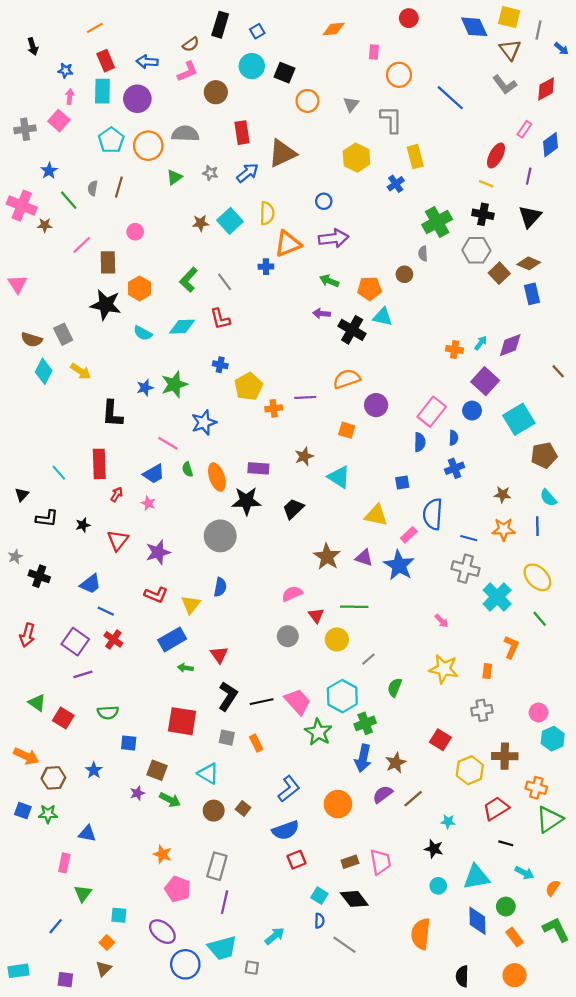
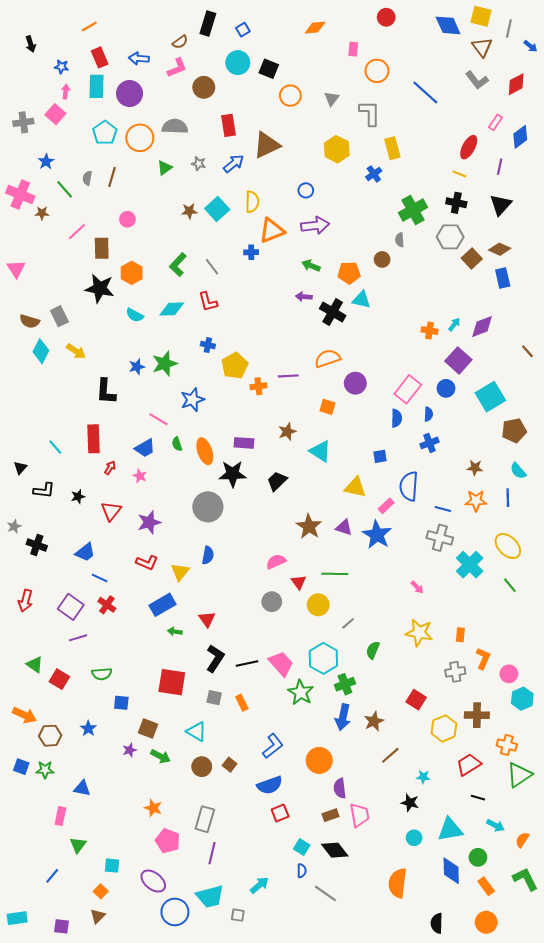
orange L-shape: (511, 647) -> (483, 658), moved
purple semicircle: (383, 794) -> (340, 788), moved, turned -60

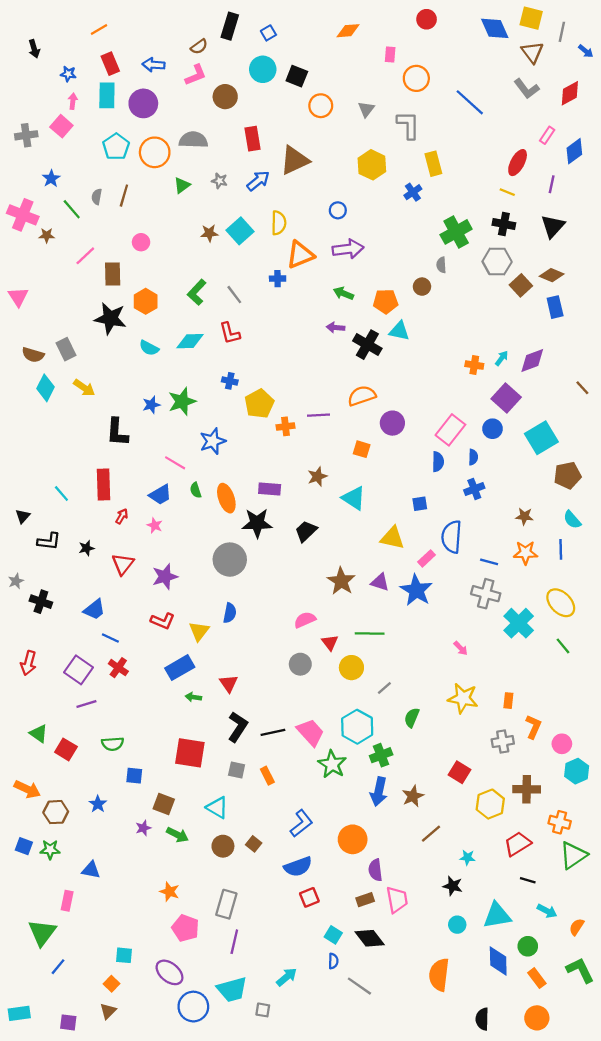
green triangle: (78, 845) -> (42, 933), moved, size x1.5

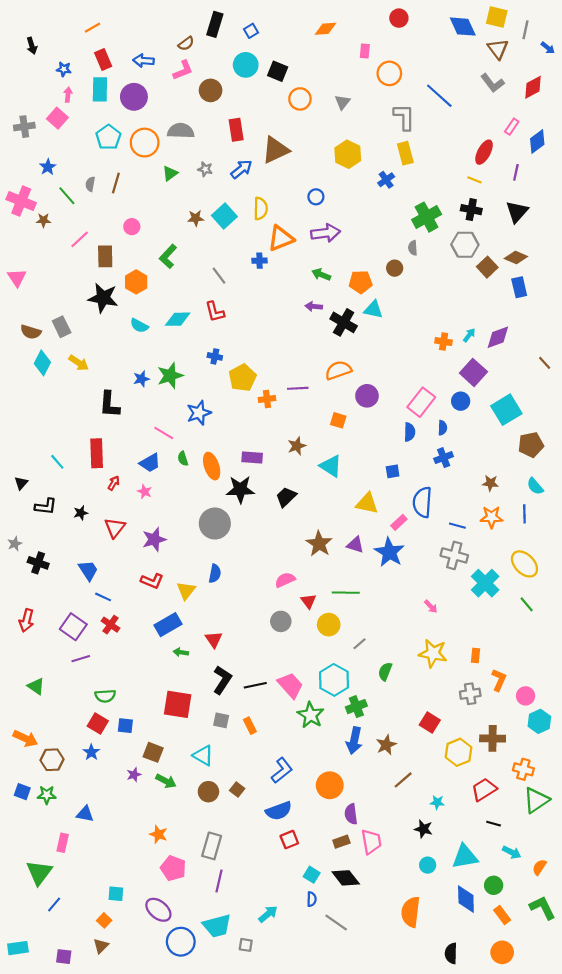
gray L-shape: (408, 125) -> (404, 117), moved
green L-shape: (197, 292) -> (168, 256), moved
blue trapezoid: (94, 610) -> (88, 570), turned -85
red square: (66, 749) -> (98, 724), moved

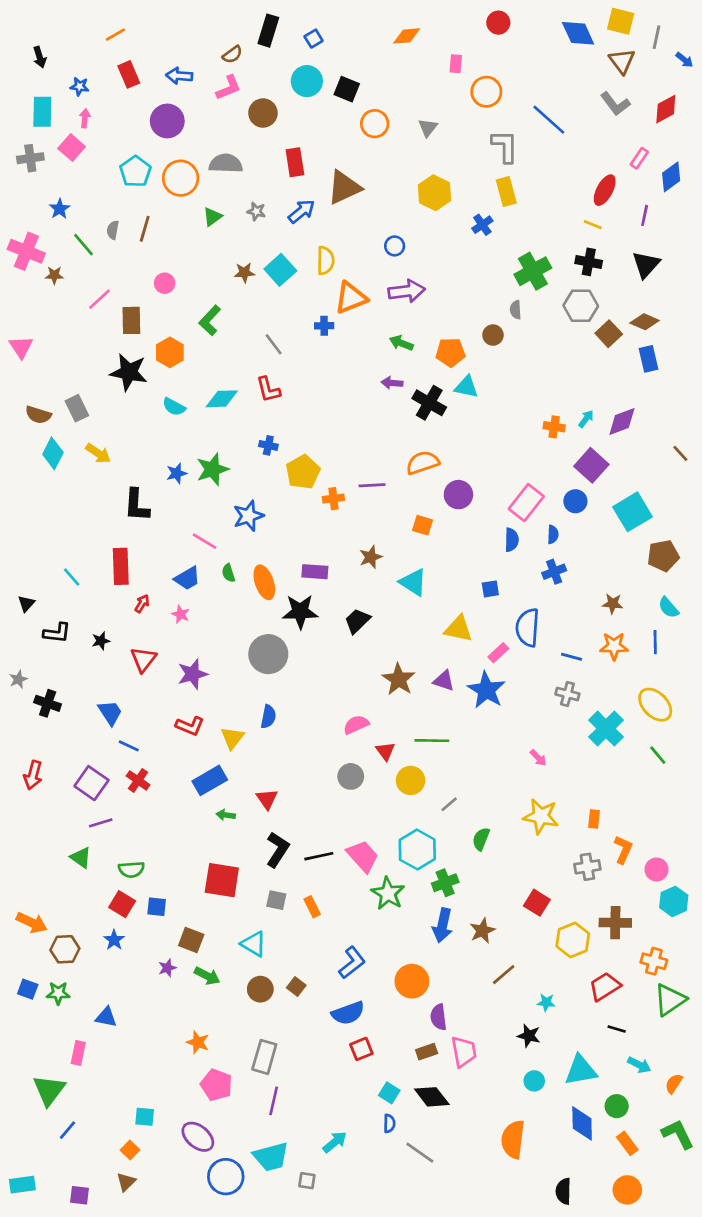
cyan rectangle: (100, 89) -> (42, 112), moved
gray cross: (454, 555) -> (567, 694), size x0.7
green triangle: (36, 686) -> (81, 858), moved

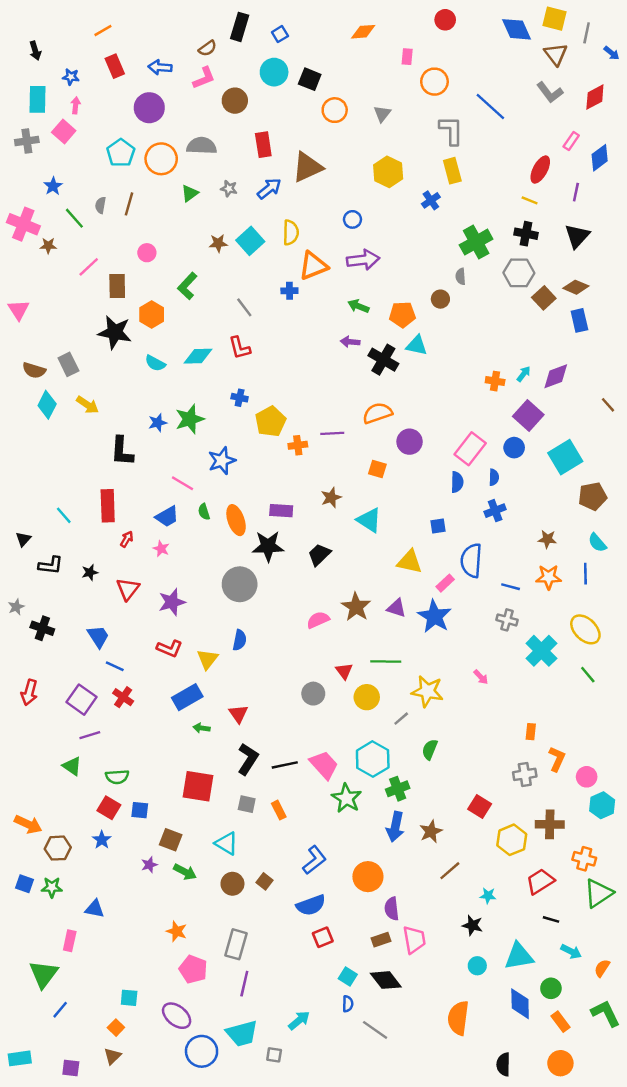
pink semicircle: (356, 725) -> (318, 620), moved
yellow star: (541, 816) -> (427, 691), moved

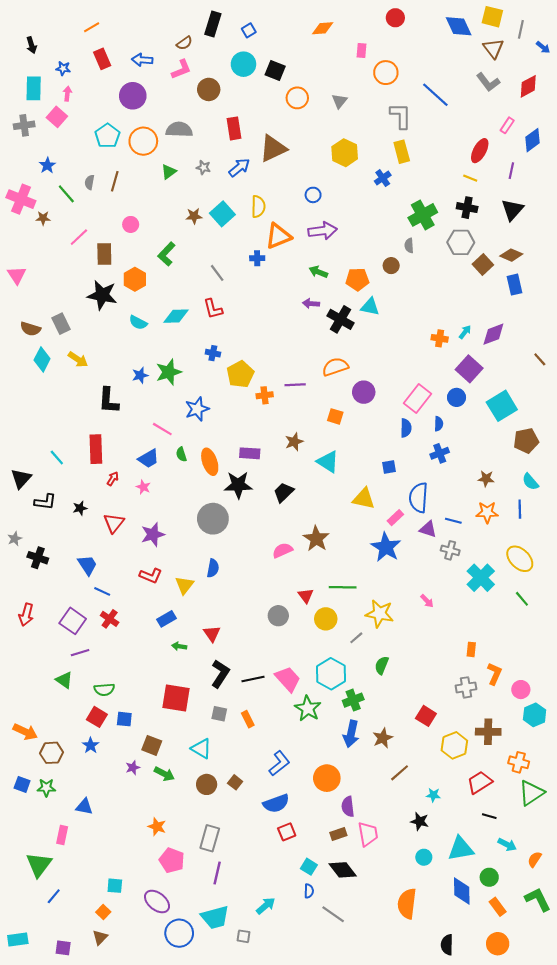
black triangle: (23, 539) -> (21, 479), size x1.5
purple triangle: (396, 608) -> (428, 529), moved
blue rectangle: (187, 697) -> (167, 619), size x0.7

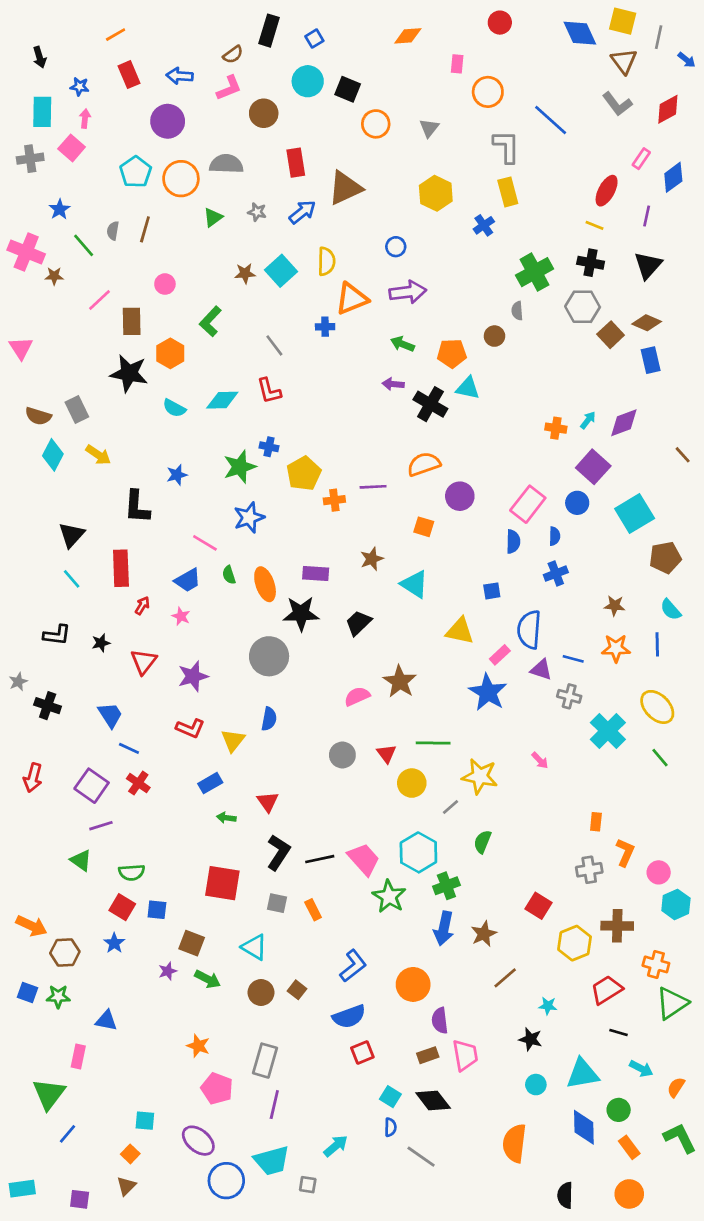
green star: (169, 372) -> (240, 467), moved
black triangle: (21, 479) -> (72, 535), moved
gray circle: (278, 616) -> (342, 755), moved

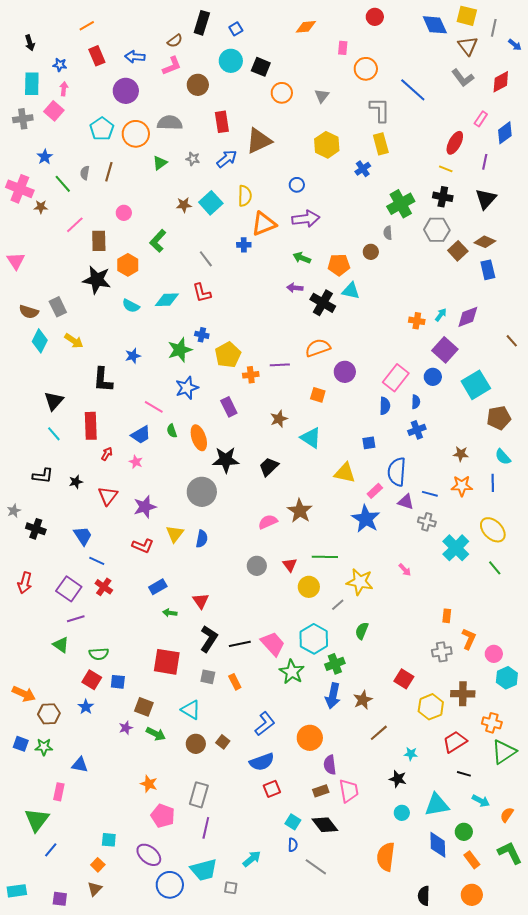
purple rectangle: (316, 574) -> (229, 407), moved, turned 60
yellow triangle: (233, 740) -> (175, 534), moved

